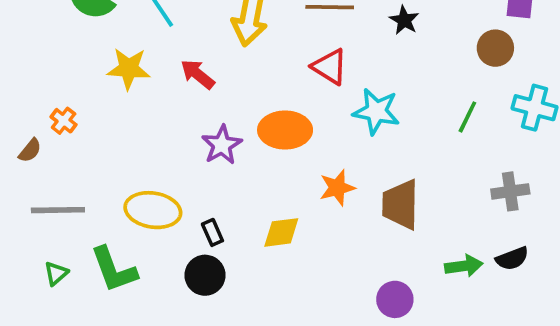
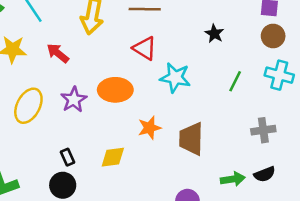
black star: (404, 20) -> (214, 34), moved
brown circle: (495, 48) -> (273, 36), moved
yellow ellipse: (153, 210) -> (28, 106), moved, turned -72

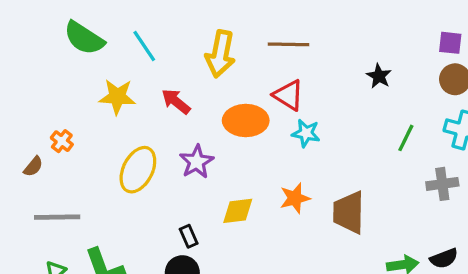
cyan star: (175, 78) -> (306, 133), moved, size x0.7
orange ellipse: (115, 90) -> (246, 120), moved
gray cross: (263, 130) -> (442, 184), moved
yellow diamond: (113, 157) -> (238, 211), moved

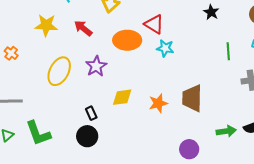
green line: (406, 138) -> (228, 51), turned -30
orange star: (295, 198) -> (158, 103), moved

